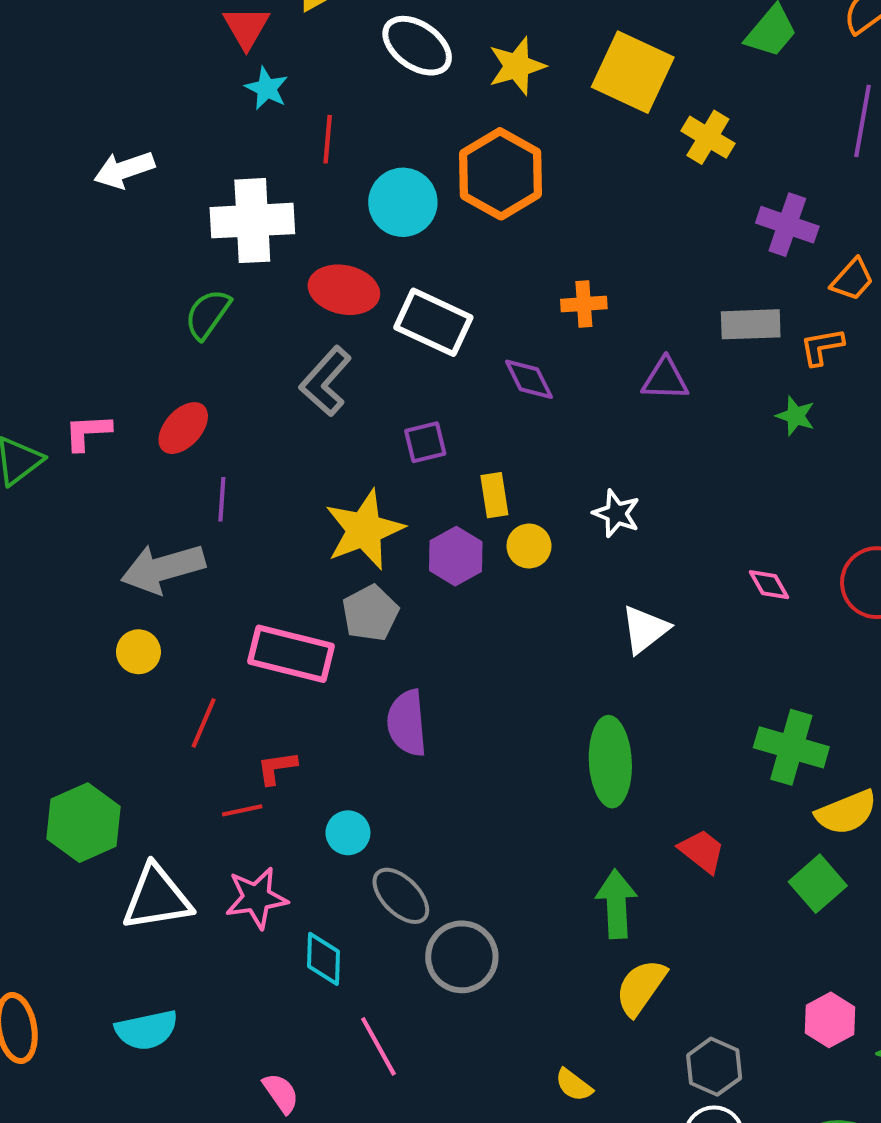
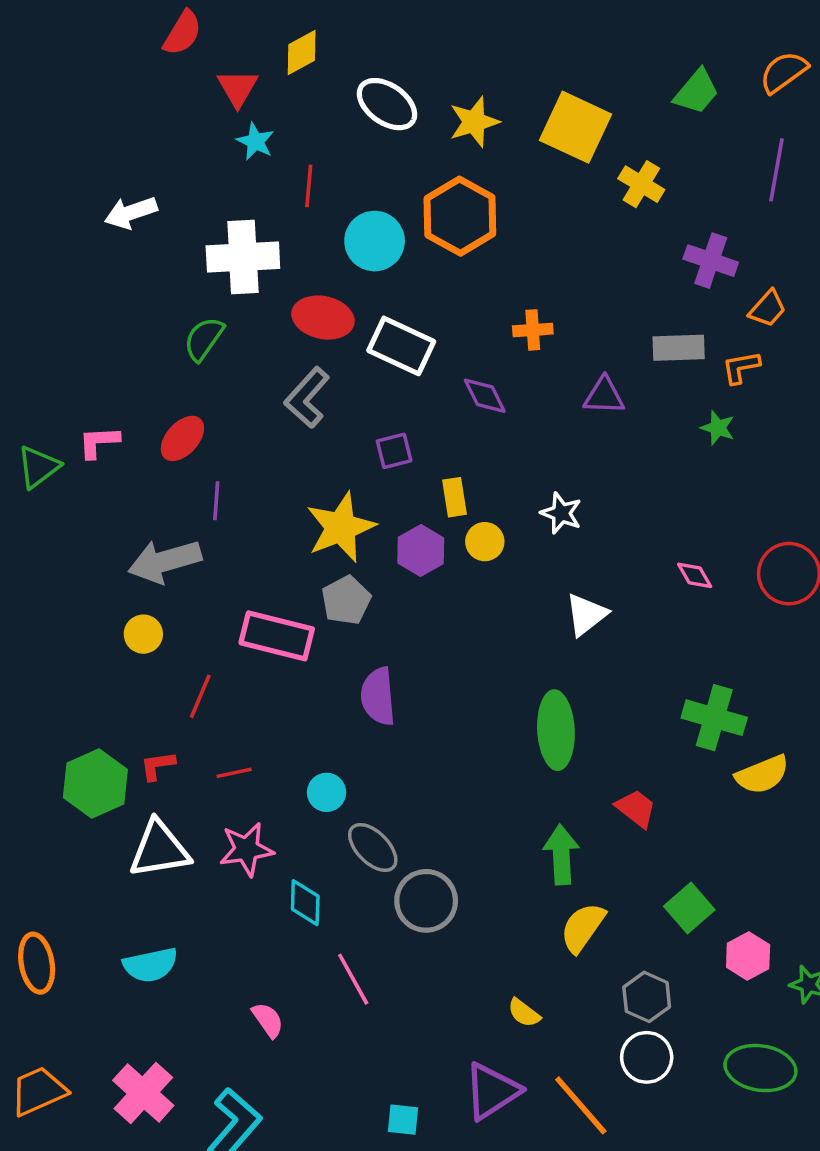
red L-shape: (277, 768) -> (158, 766), moved
green square: (818, 884) -> (689, 908), moved

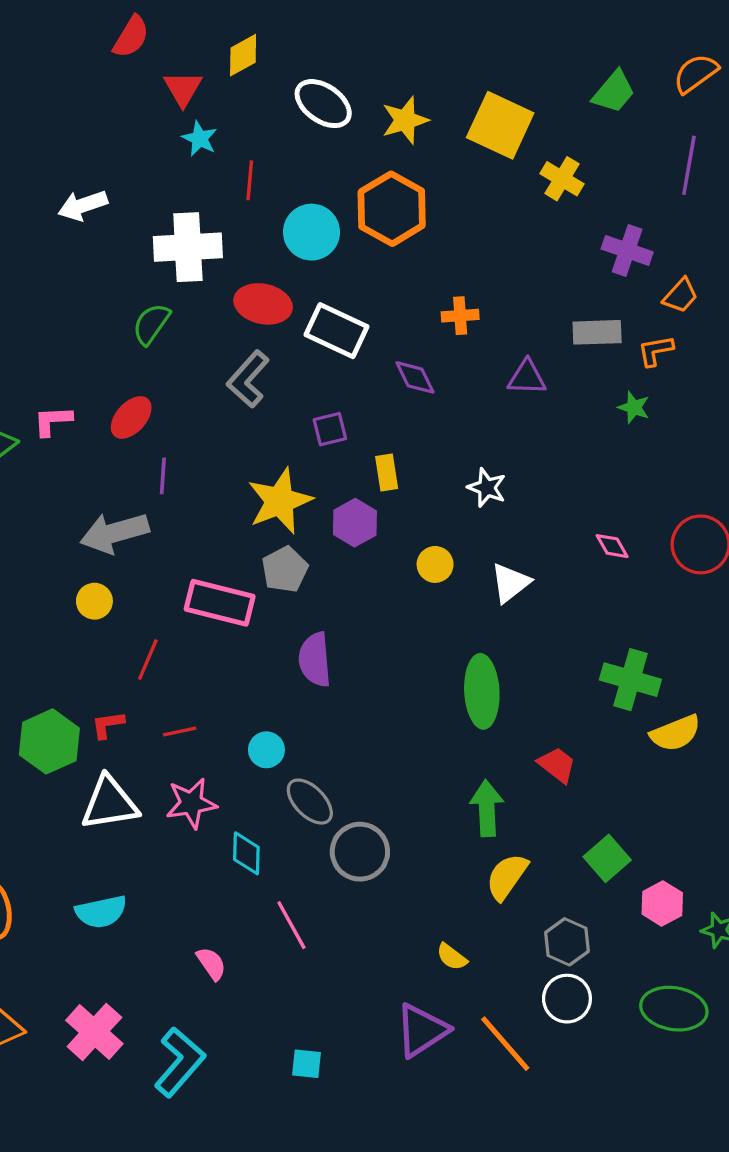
yellow circle: (485, 542) -> (435, 564), moved
cyan square: (403, 1120) -> (306, 1064), moved

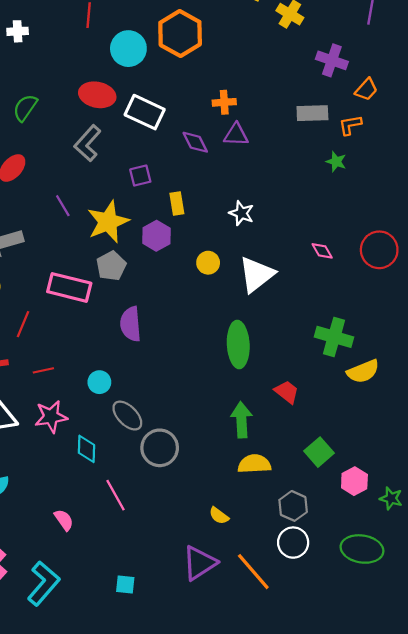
white cross: (188, 247) -> (18, 31), moved, size x0.5
purple triangle: (527, 377) -> (236, 135), moved
purple line: (163, 476) -> (63, 206), moved, turned -35
white triangle: (510, 583) -> (257, 275), size x1.4
yellow semicircle: (507, 877) -> (254, 464), turned 52

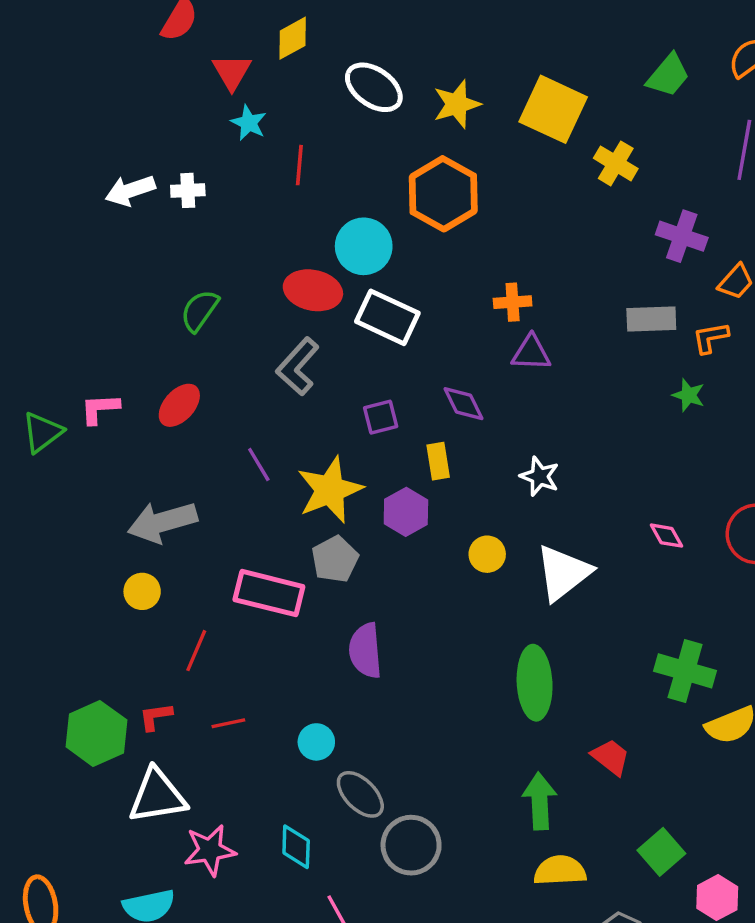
cyan circle: (128, 49) -> (364, 246), moved
purple diamond: (195, 142) -> (464, 404), moved
pink star: (51, 417) -> (210, 850), moved

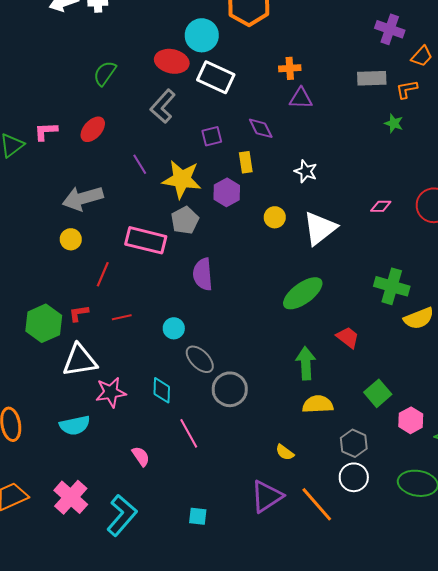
yellow star: (330, 490) -> (182, 179), turned 30
pink diamond: (666, 536) -> (381, 206), turned -60
green ellipse: (535, 683) -> (303, 293), turned 57

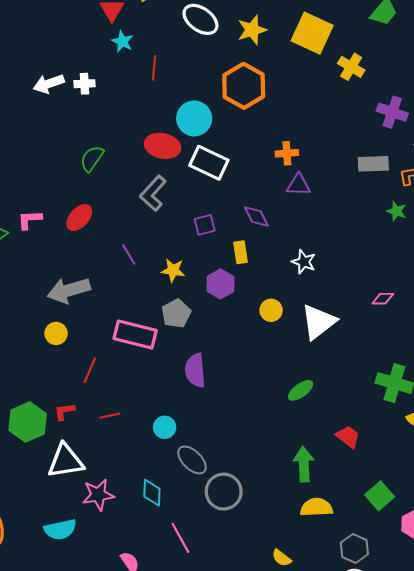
yellow star: (182, 179) -> (173, 270), size x0.6
green ellipse: (303, 293) -> (301, 390), size x0.6

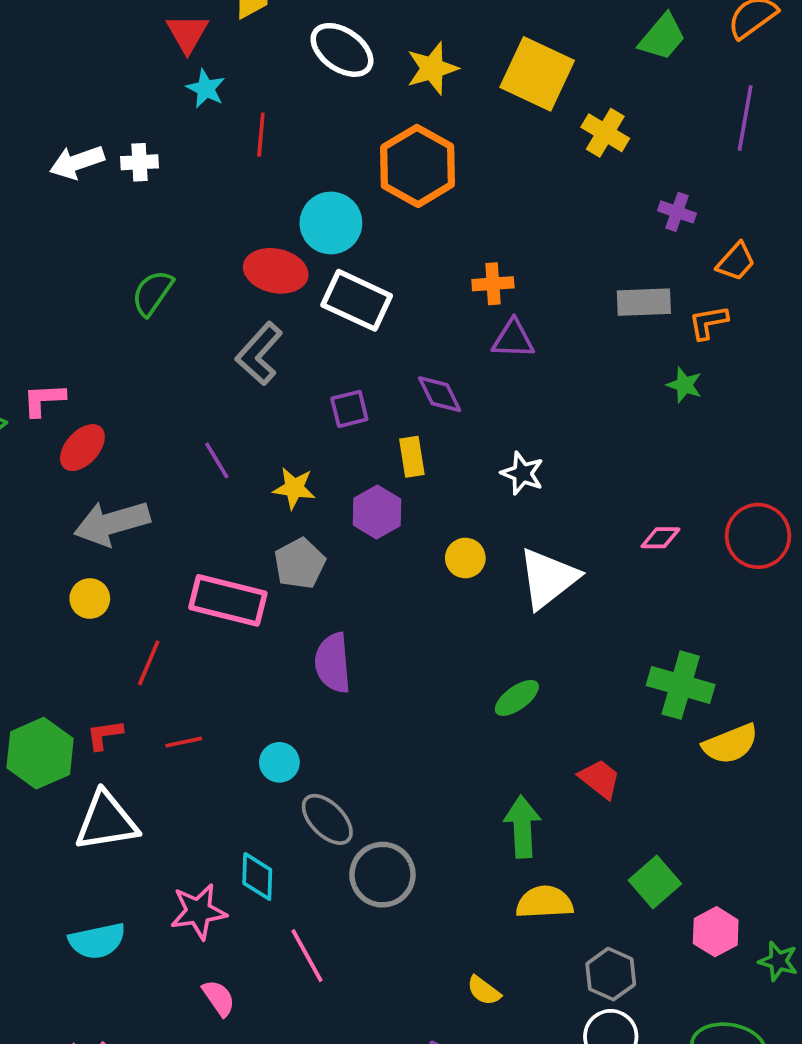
purple cross: (392, 112) -> (677, 212), size x0.7
red ellipse: (79, 218) -> (82, 448), moved
pink star: (98, 495) -> (198, 911), moved

